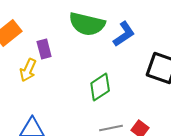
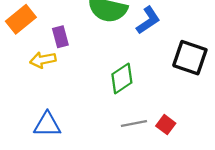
yellow arrow: (28, 70) -> (43, 60), turned 55

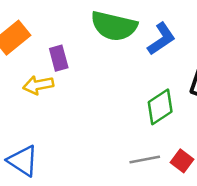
green diamond: (122, 78) -> (160, 107), moved
blue triangle: (47, 125) -> (23, 161), moved, turned 32

